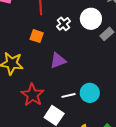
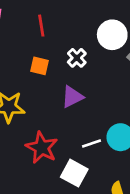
white cross: (64, 24) -> (77, 58), moved

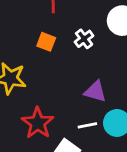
purple triangle: (72, 97) -> (95, 91), moved, turned 35

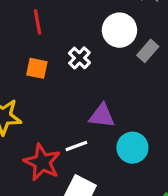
white line: (87, 125) -> (76, 146), moved

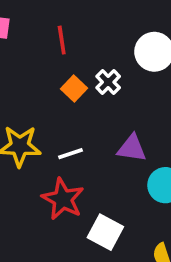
orange square: (37, 68) -> (74, 88), moved, turned 30
white line: (76, 146) -> (71, 154), moved

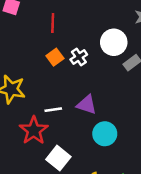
white line: (71, 154) -> (53, 110), moved

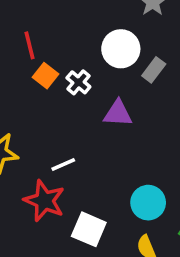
orange square: (55, 57) -> (46, 76), moved
purple triangle: (87, 105) -> (118, 113), moved
cyan circle: (105, 134) -> (148, 203), moved

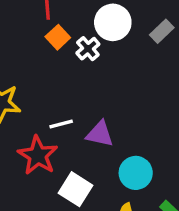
white circle: (121, 49) -> (113, 22), moved
gray rectangle: (154, 70) -> (162, 31), moved
purple triangle: (118, 113) -> (100, 134), moved

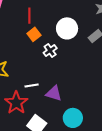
white cross: (88, 49) -> (50, 51), moved

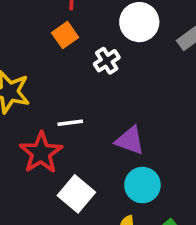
orange square: (34, 34) -> (65, 35), moved
purple triangle: (54, 93) -> (130, 140), moved

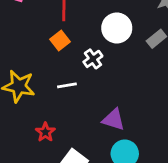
white line: (70, 123) -> (67, 85), moved
red star: (41, 153) -> (45, 132), size x0.6

